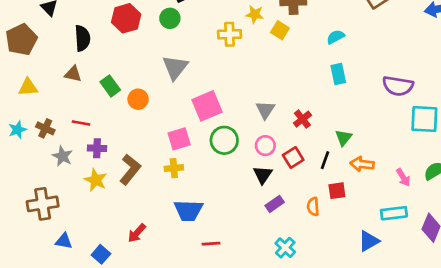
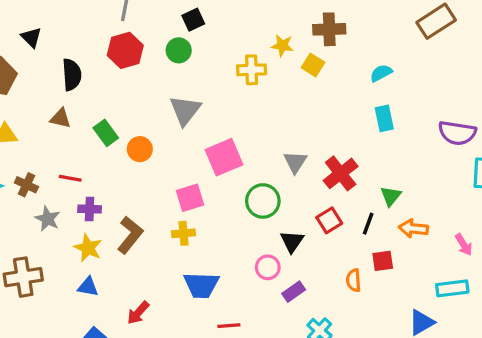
red cross: (302, 119) -> (341, 173), size x1.5
green circle: (224, 140) -> (263, 201), moved
pink circle: (265, 146) -> (268, 267), moved
purple rectangle: (275, 204) -> (294, 292), moved
blue triangle: (64, 241) -> (88, 287), moved

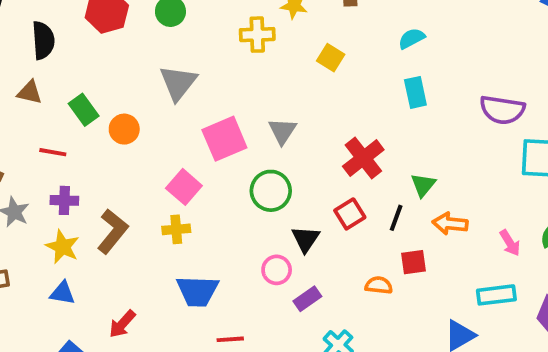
yellow square: (313, 65) -> (331, 58), moved
gray triangle: (295, 162) -> (282, 131), moved
red line: (70, 178) -> (53, 152), moved
pink square: (190, 198) -> (184, 187), turned -32
orange semicircle: (354, 280) -> (379, 285), turned 100

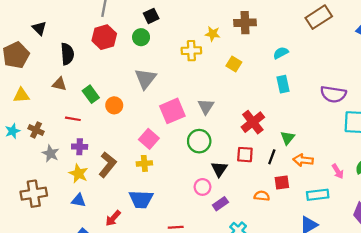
red square: (350, 214) -> (245, 155), turned 36
blue trapezoid: (197, 291) -> (141, 199), moved
cyan rectangle: (496, 295) -> (318, 195), moved

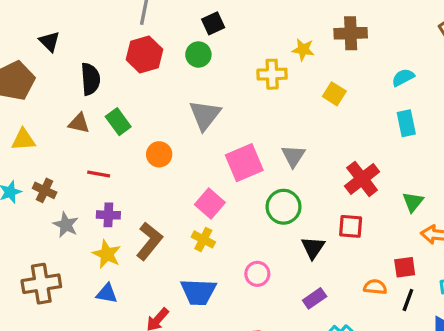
green rectangle: (91, 94) -> (118, 122), moved
black line: (272, 157) -> (408, 300), moved
yellow cross: (144, 163) -> (203, 239), turned 32
pink circle: (203, 187) -> (257, 274), moved

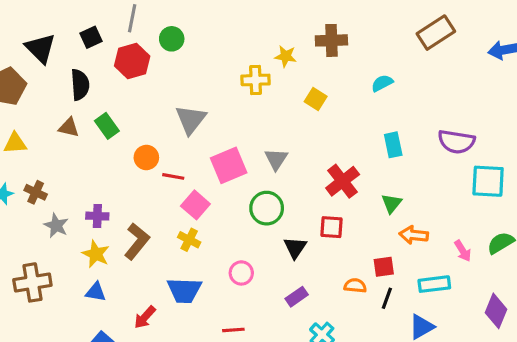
black square: (213, 23) -> (91, 37), moved
black triangle: (49, 41) -> (40, 48), size x1.5
green circle: (198, 55) -> (172, 39), moved
cyan rectangle: (406, 123) -> (393, 145), moved
red line: (99, 174) -> (173, 176), moved

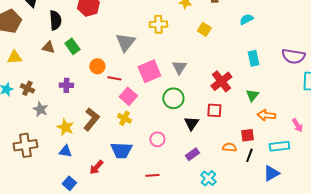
yellow cross: (256, 80) -> (158, 24), moved
purple cross: (97, 216) -> (66, 85), moved

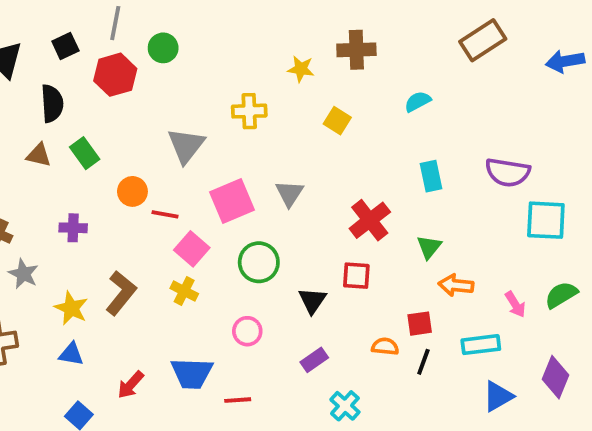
green circle: (173, 98) -> (259, 262), moved
blue trapezoid: (121, 150) -> (192, 373), moved
blue triangle: (271, 173) -> (498, 396), moved

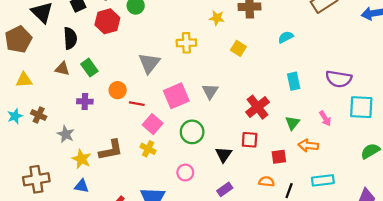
purple cross: (73, 228) -> (85, 101), moved
gray star: (23, 274) -> (66, 134), moved
brown L-shape: (121, 293) -> (111, 150), turned 40
pink arrow: (515, 304) -> (325, 118), moved
red square: (420, 324) -> (279, 157), moved

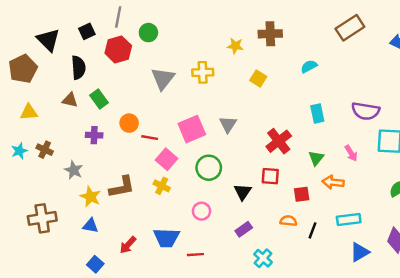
gray triangle: (149, 63) -> (163, 78), moved

